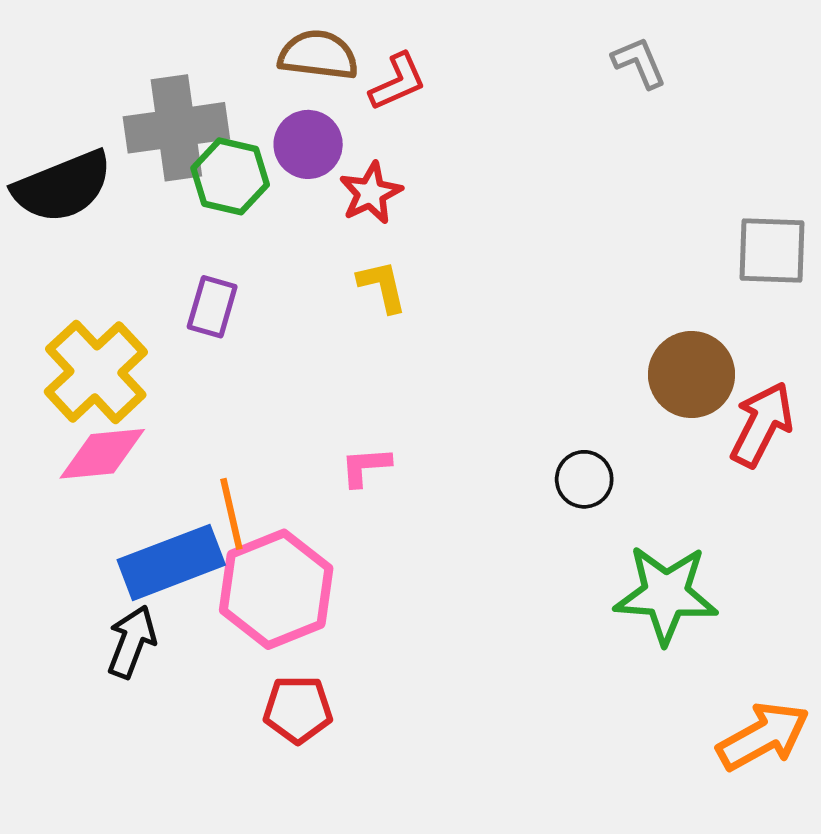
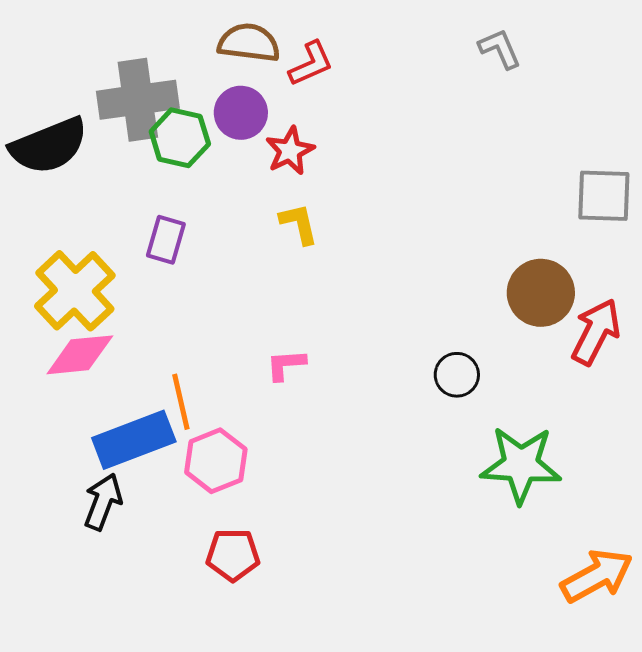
pink hexagon: (276, 589) -> (216, 461), size x0.7

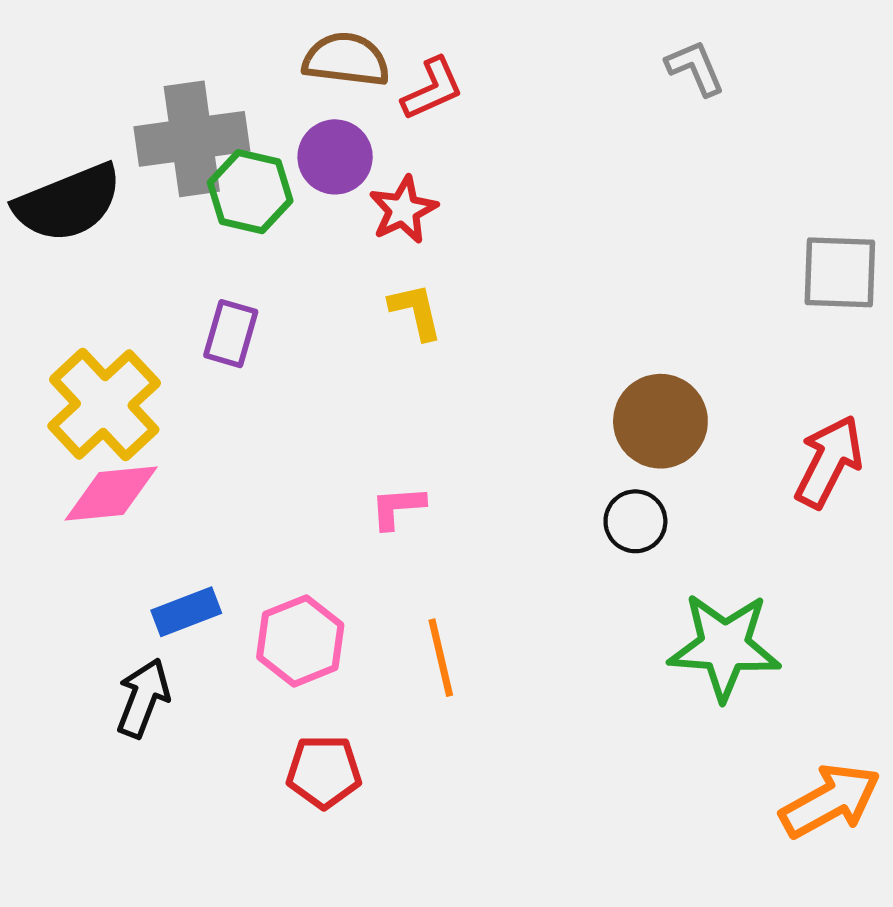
brown circle: (541, 293) -> (660, 421), moved
orange line: (181, 402) -> (441, 658), moved
blue rectangle: (134, 440) -> (186, 612), size x0.6

